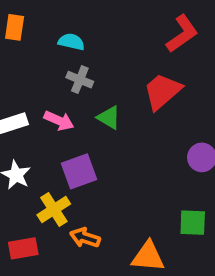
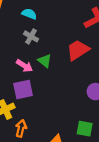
pink arrow: (59, 121) -> (24, 66), moved
orange arrow: (85, 238) -> (21, 128), turned 77

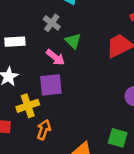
gray cross: (31, 36) -> (52, 23), moved
green triangle: (45, 61) -> (73, 41), moved

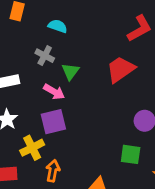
green triangle: (73, 41) -> (70, 71), turned 30
green square: (118, 138) -> (131, 154), moved

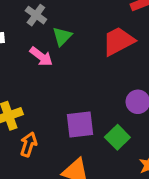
purple square: (53, 122) -> (80, 124), moved
green square: (131, 154) -> (117, 137), turned 30

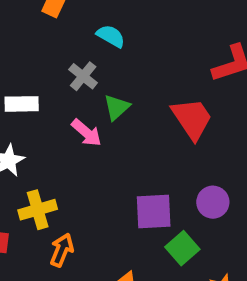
red trapezoid: (118, 41) -> (192, 119), turned 80
purple square: (80, 124) -> (154, 211), moved

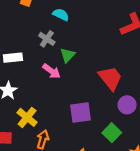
red trapezoid: (192, 119) -> (110, 78), moved
yellow cross: (38, 210) -> (27, 117), turned -30
purple square: (154, 211) -> (81, 112), moved

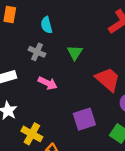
cyan semicircle: (61, 15) -> (46, 25), turned -119
green triangle: (67, 55) -> (75, 52), moved

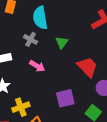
cyan semicircle: (46, 25) -> (40, 18), size x1.6
yellow cross: (32, 134) -> (21, 107), turned 36

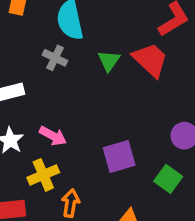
pink arrow: (37, 66) -> (53, 136), moved
red trapezoid: (87, 67) -> (150, 60), moved

